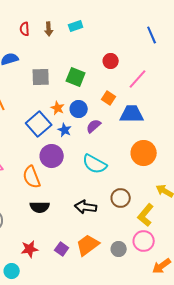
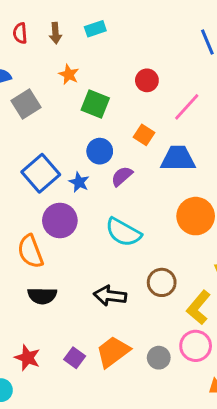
gray square: (41, 77) -> (26, 104), moved, turned -30
orange star: (58, 108) -> (69, 74), moved
red star: (30, 249) -> (27, 358), turned 30

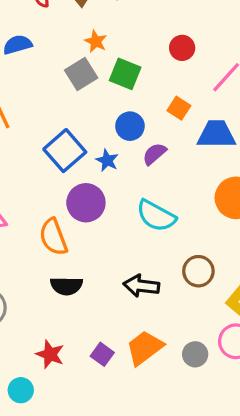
gray square: (26, 104) -> (81, 74), moved

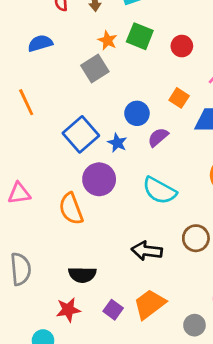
green square: (125, 74) -> (140, 36), moved
black semicircle: (66, 286) -> (82, 275), moved
red star: (50, 354) -> (68, 310), turned -30
gray circle: (195, 354) -> (194, 325), moved

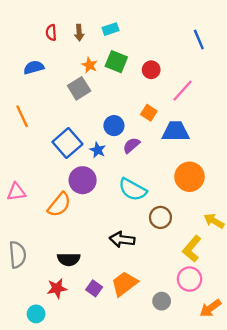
orange semicircle: (71, 209) -> (59, 205), turned -120
brown circle: (196, 238) -> (160, 217), moved

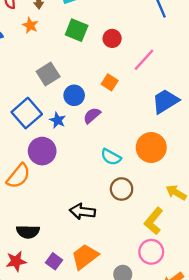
orange star: (90, 65) -> (30, 25), moved
gray square: (79, 88) -> (48, 74), moved
blue trapezoid: (176, 131) -> (165, 101), moved, turned -32
cyan semicircle: (133, 190) -> (111, 157), moved, size x0.7

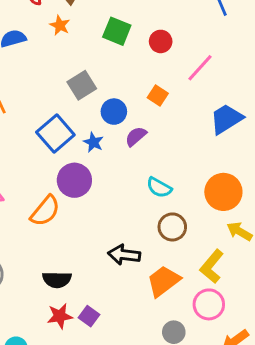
orange circle: (151, 147) -> (223, 192), moved
orange trapezoid: (85, 257) -> (164, 281), moved
red star: (16, 261) -> (60, 316), moved

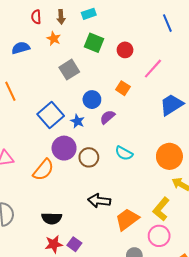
gray square: (82, 85) -> (69, 70), moved
brown circle: (172, 227) -> (89, 157), moved

